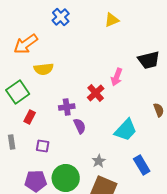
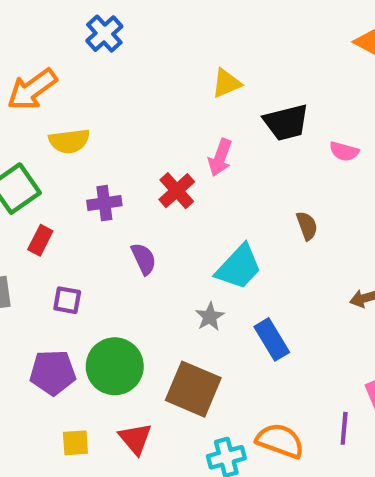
yellow triangle: (112, 20) -> (226, 83), moved
purple cross: (67, 107) -> (104, 203), moved
gray star: (99, 161) -> (210, 317), moved

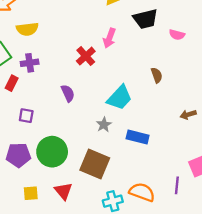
purple cross: (104, 203) -> (30, 63), moved
blue rectangle: (272, 339) -> (138, 137), turned -45

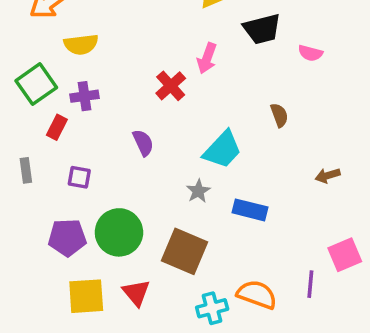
yellow square: (31, 193) -> (86, 296), size x1.6

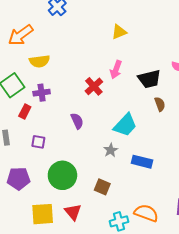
black trapezoid: (262, 29) -> (149, 79), moved
purple pentagon: (67, 238) -> (18, 178), moved
brown square: (184, 251) -> (102, 187), size x0.6

